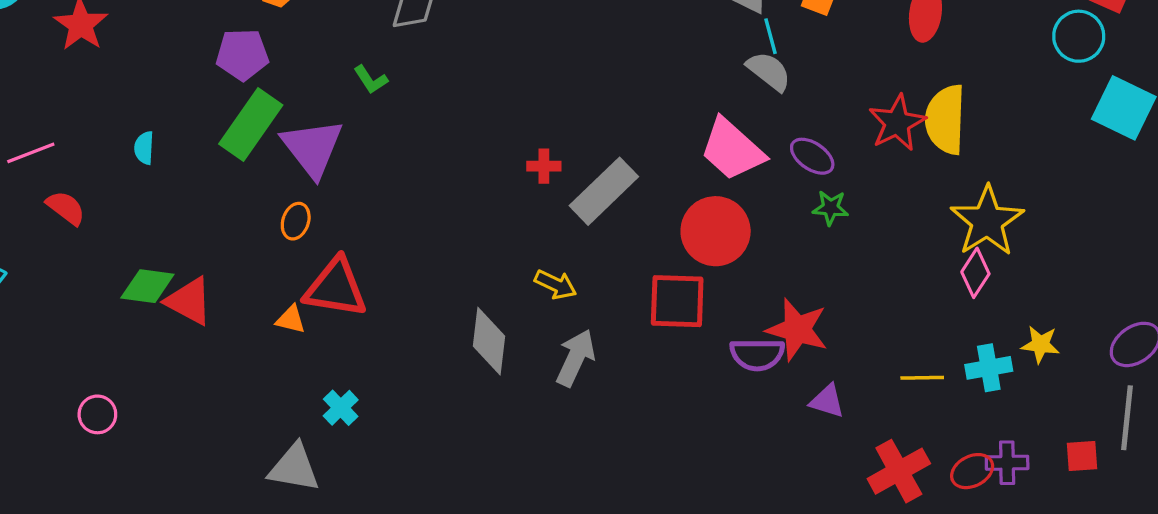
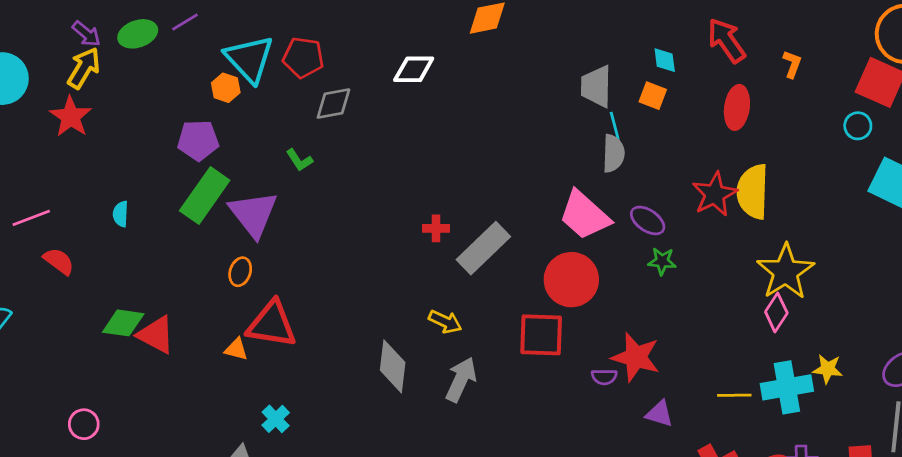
cyan circle: (1079, 36) -> (858, 126), size x0.7
gray semicircle: (769, 71) -> (613, 153), turned 54
purple semicircle: (757, 354) -> (604, 377), size x0.6
cyan cross: (989, 368) -> (787, 387), size x1.4

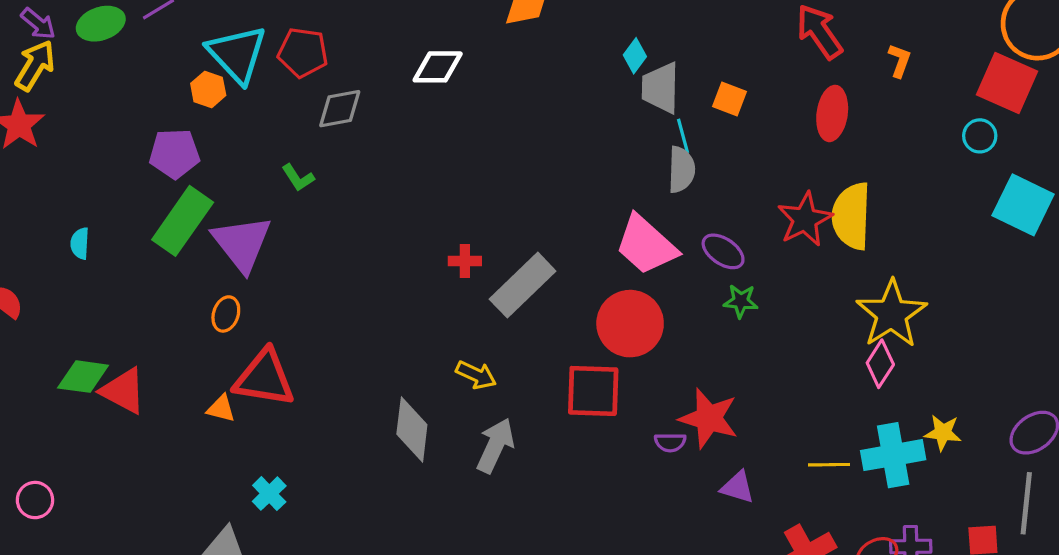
cyan diamond: (665, 60) -> (635, 56), moved, turned 44

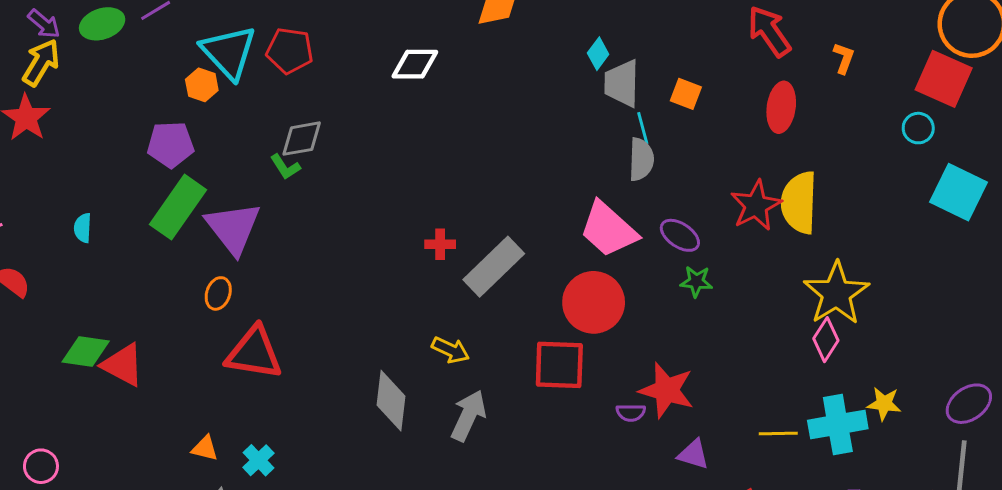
gray diamond: (340, 109) -> (302, 139), moved
orange triangle: (221, 409) -> (205, 448), moved

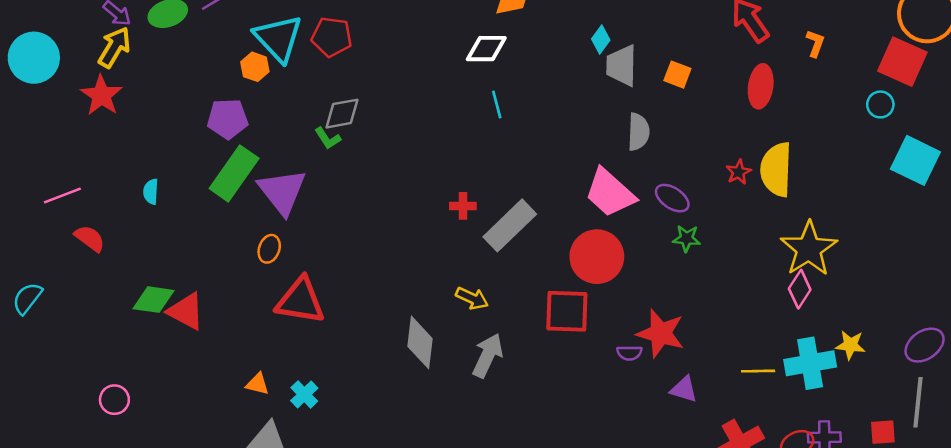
white diamond: (415, 64) -> (486, 49), moved
cyan line: (643, 128) -> (497, 104), moved
red star: (756, 206) -> (739, 172), size x0.6

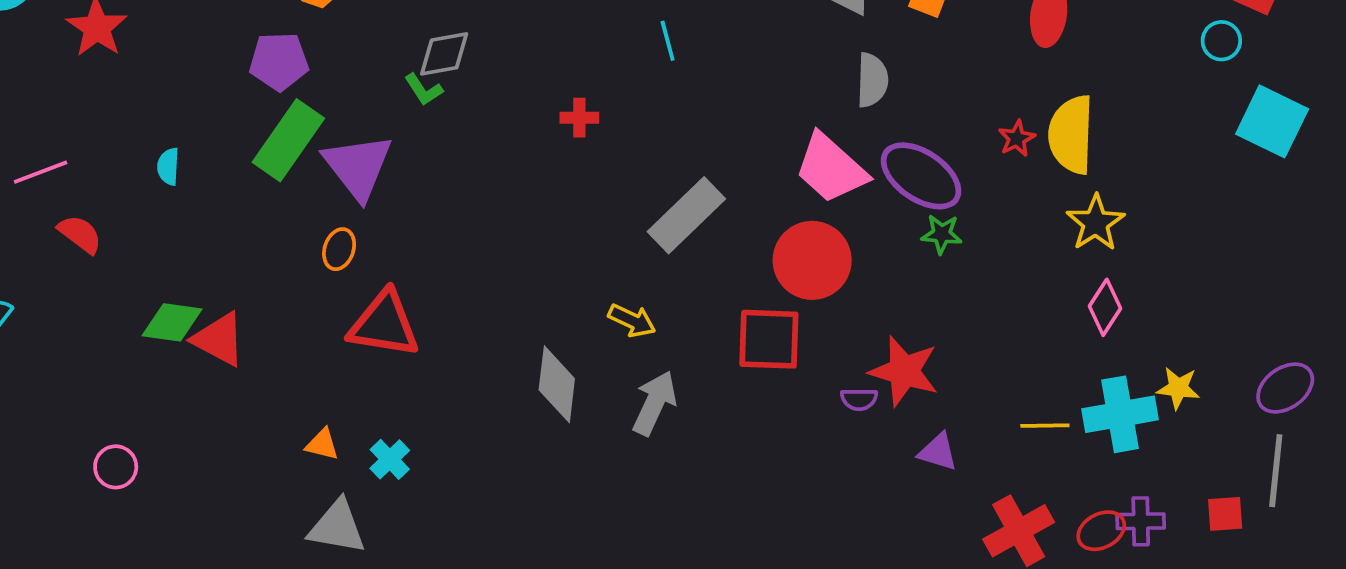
purple ellipse: (672, 198) -> (921, 176), size x1.6
red cross: (463, 206) -> (579, 118), moved
yellow star: (809, 249) -> (1096, 223), moved, size x0.7

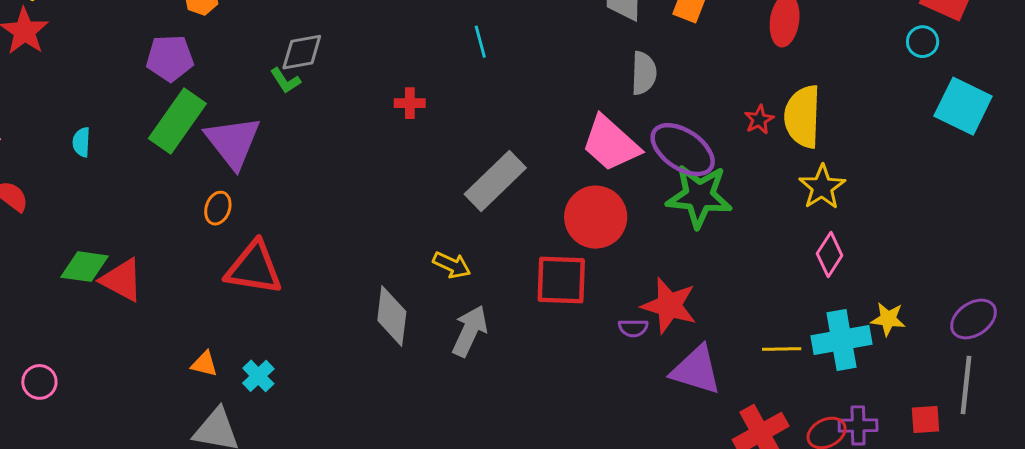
green star: (942, 234) -> (699, 196), size x2.0
purple triangle: (938, 452) -> (696, 370), size x1.6

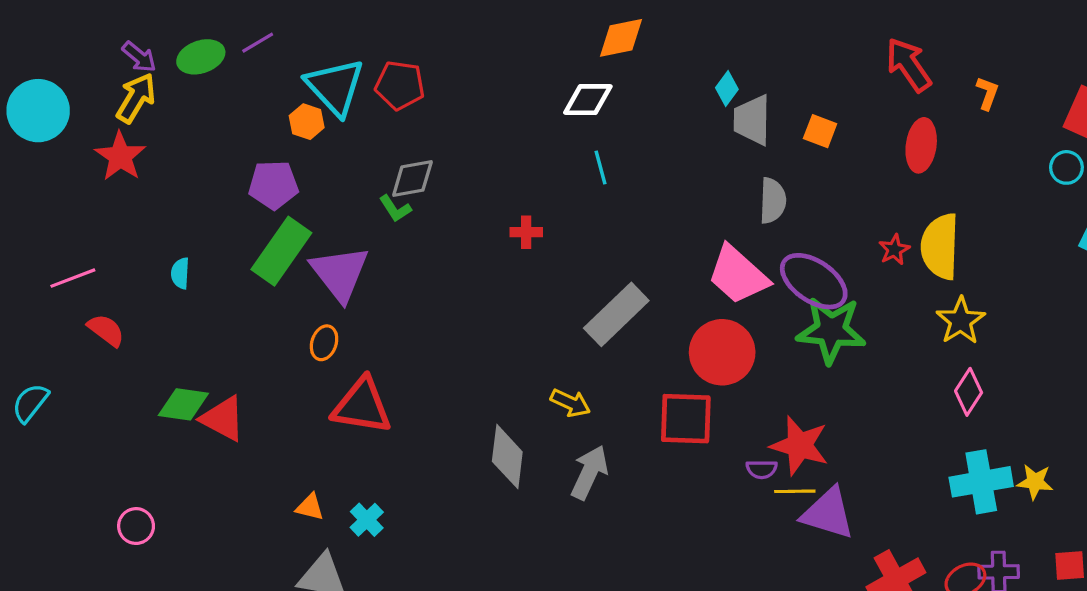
yellow star: (888, 319) -> (1035, 482), moved
yellow line: (782, 349) -> (795, 491), moved

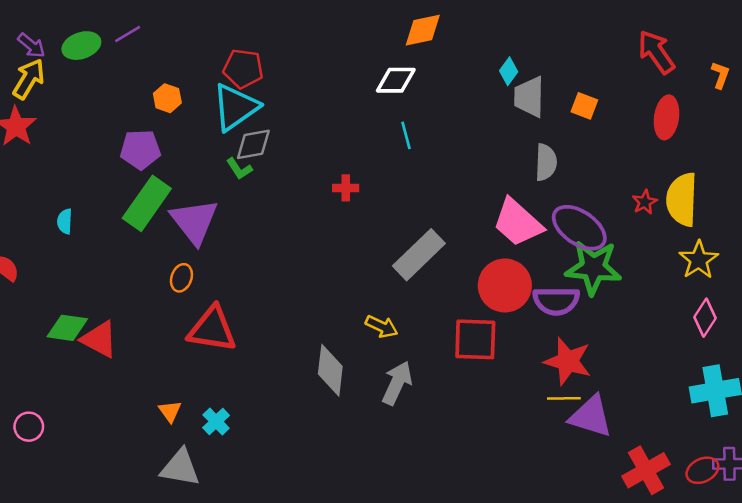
cyan triangle: (335, 87) -> (235, 107), moved, turned 38
purple semicircle: (762, 469) -> (556, 301), moved, size x1.8
orange triangle: (310, 507) -> (170, 411), turned 40

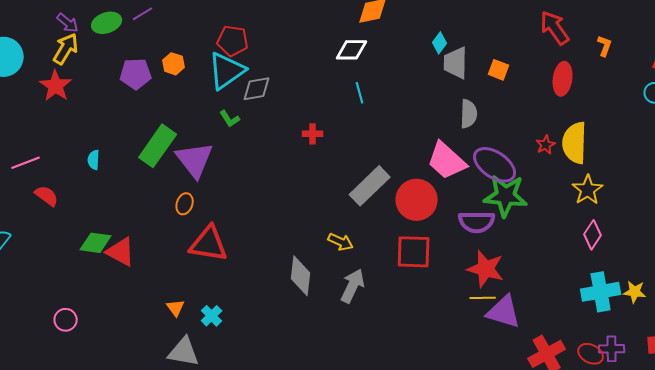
gray diamond: (253, 144) -> (257, 89), moved
purple pentagon: (140, 149) -> (136, 74), moved
red circle: (505, 285) -> (417, 200), moved
red ellipse: (702, 470) -> (591, 354), turned 55

